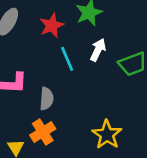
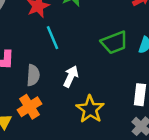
white arrow: (98, 50) -> (71, 76), moved

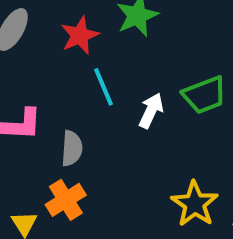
white arrow: (71, 76) -> (151, 111), moved
yellow star: (90, 109) -> (195, 204), moved

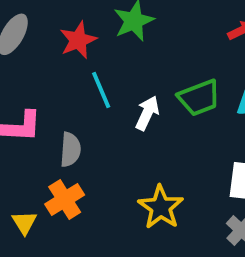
yellow star: (195, 204) -> (161, 207), moved

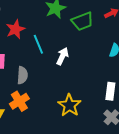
red star: (78, 40) -> (15, 29), moved
green trapezoid: (199, 98) -> (82, 21), moved

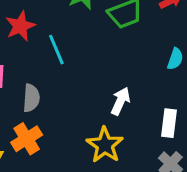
white arrow: (62, 56) -> (120, 101), moved

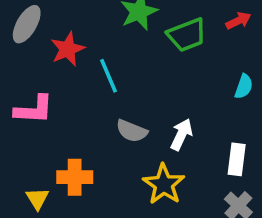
gray semicircle: (31, 98) -> (132, 131), moved, turned 108
orange cross: (27, 139) -> (75, 177), turned 32

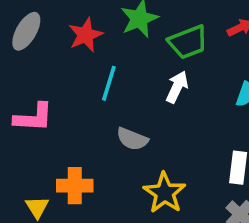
red star: (68, 49) -> (86, 35), moved
cyan line: (109, 76) -> (109, 83), turned 40
white arrow: (181, 134) -> (177, 87), moved

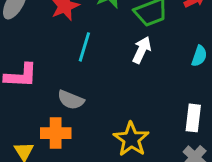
gray semicircle: (132, 139) -> (71, 100), moved

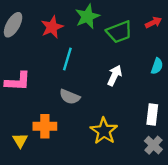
white arrow: (142, 50) -> (115, 76), moved
gray semicircle: (71, 100) -> (70, 97), moved

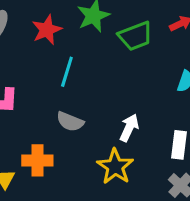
white arrow: (115, 76) -> (129, 128), moved

